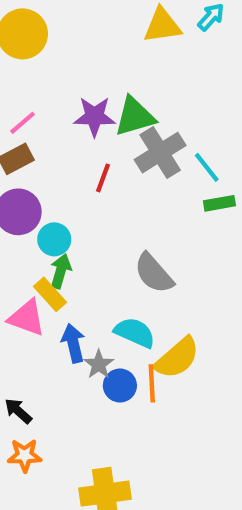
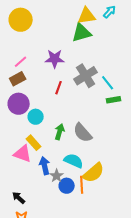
green triangle: (135, 117) -> (82, 33), moved
green arrow: (61, 271) -> (60, 132), moved

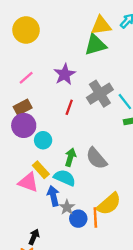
purple star: (55, 59) -> (65, 74), turned -30
brown rectangle: (18, 79) -> (23, 107), moved
cyan semicircle: (74, 161) -> (65, 178), moved
black arrow: (19, 198) -> (34, 237), moved, turned 72

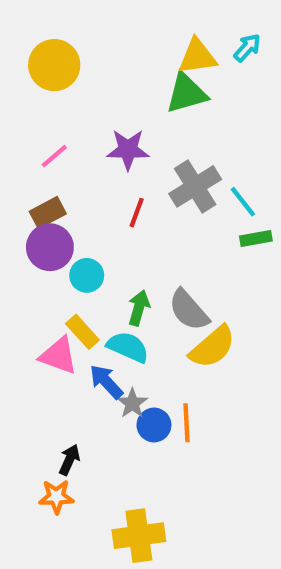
purple star: (65, 74) -> (128, 150), turned 30
blue arrow: (53, 196) -> (106, 382), turned -30
yellow semicircle: (109, 204) -> (213, 347), moved

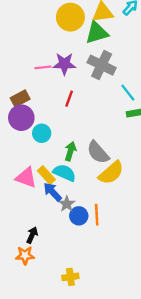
yellow circle: (54, 65) -> (70, 17), moved
pink line: (54, 156) -> (43, 67), moved, turned 35
gray cross: (195, 186) -> (102, 65), moved, turned -32
yellow rectangle: (82, 332) -> (46, 175), moved
yellow cross: (139, 536) -> (70, 277), size x0.6

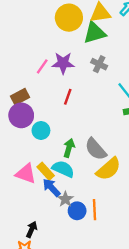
gray cross: (102, 65) -> (99, 64), size x0.6
pink line: (43, 67) -> (42, 66), turned -49

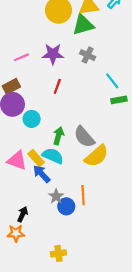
pink line: (42, 66) -> (21, 57), moved, turned 32
gray star: (65, 199) -> (56, 196), moved
blue circle: (77, 211) -> (66, 206), moved

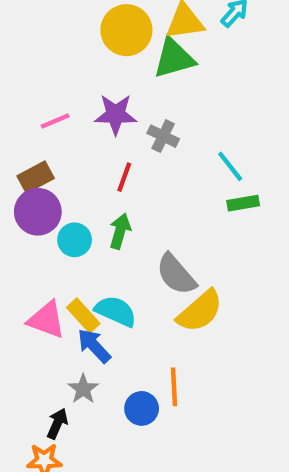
gray cross: (88, 55) -> (163, 136), moved
green arrow: (58, 136) -> (120, 231), moved
gray star: (56, 196) -> (83, 389), moved

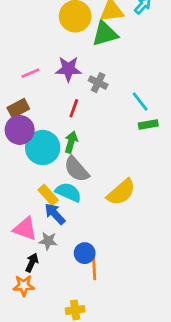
cyan circle: (75, 240) -> (43, 148), size x1.6
gray semicircle: (176, 274) -> (76, 169), moved
pink triangle: (46, 320) -> (25, 229), moved
orange line: (174, 387) -> (94, 268), moved
gray star: (83, 389) -> (48, 241), turned -30

